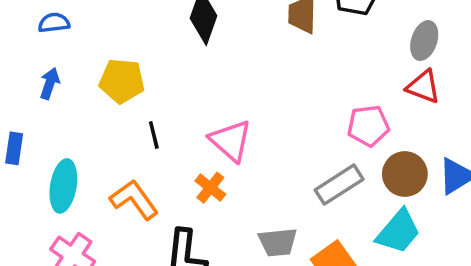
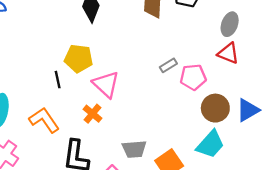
yellow pentagon: (122, 81) -> (79, 58), moved
gray rectangle: (339, 185) -> (168, 65), moved, size x0.6

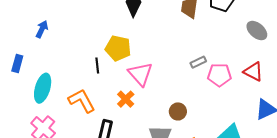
gray ellipse: (230, 24) -> (257, 31), turned -75
red triangle: (228, 53) -> (253, 72), moved
brown circle: (215, 108) -> (178, 111), moved, size x0.7

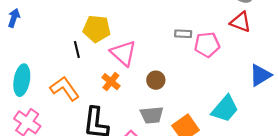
gray rectangle: (198, 62) -> (183, 34), turned 35
red triangle: (253, 72) -> (241, 22), moved
brown circle: (178, 111) -> (156, 80), moved

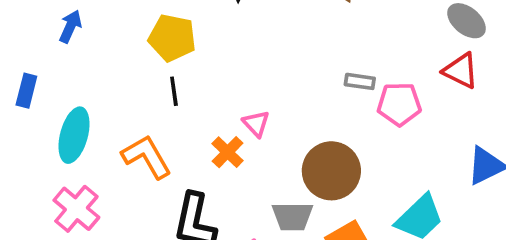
yellow pentagon: (97, 29) -> (172, 38), moved
pink triangle: (123, 53) -> (256, 124), moved, size x0.6
brown circle: (156, 80) -> (331, 171), moved, size x1.8

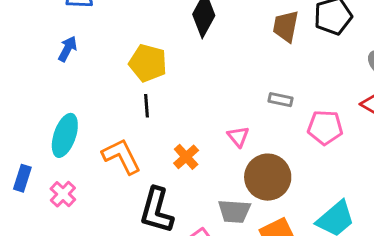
gray rectangle: (360, 81) -> (280, 100), moved
blue rectangle: (26, 91) -> (22, 178), moved
pink triangle: (256, 124) -> (238, 136), moved
pink cross: (76, 209) -> (63, 194), size x0.7

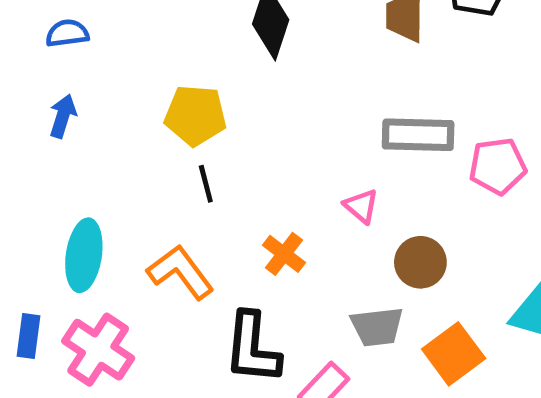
gray rectangle: (280, 100) -> (418, 135), size x1.8
brown circle: (268, 177) -> (420, 262), size x0.7
pink cross: (63, 194) -> (98, 350), size x1.6

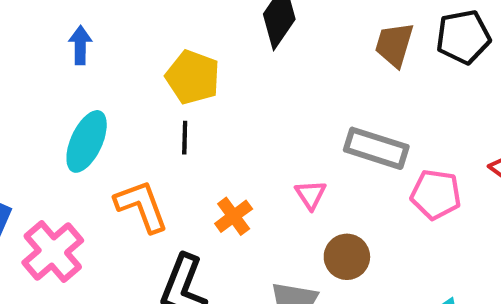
blue arrow: (63, 116) -> (80, 45), turned -33
cyan ellipse: (84, 255) -> (87, 141), moved

